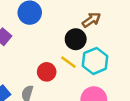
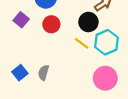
red circle: (47, 72) -> (51, 24), moved

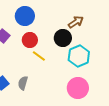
yellow line: (82, 43) -> (39, 56), moved

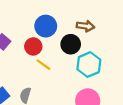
blue circle: (25, 16) -> (46, 26), moved
brown arrow: (76, 22) -> (85, 26), turned 42

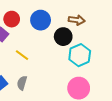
red circle: (33, 46) -> (12, 19), moved
yellow line: (43, 65) -> (22, 55), moved

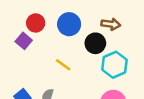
yellow line: (22, 55) -> (63, 65), moved

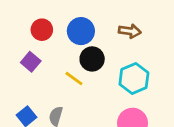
purple square: (24, 41) -> (31, 62), moved
black circle: (95, 43) -> (92, 59), moved

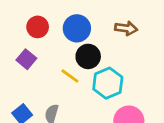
cyan hexagon: (134, 78) -> (108, 83), moved

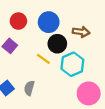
brown arrow: (126, 28) -> (81, 32), moved

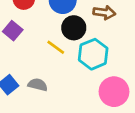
gray semicircle: (29, 88) -> (38, 85), turned 88

